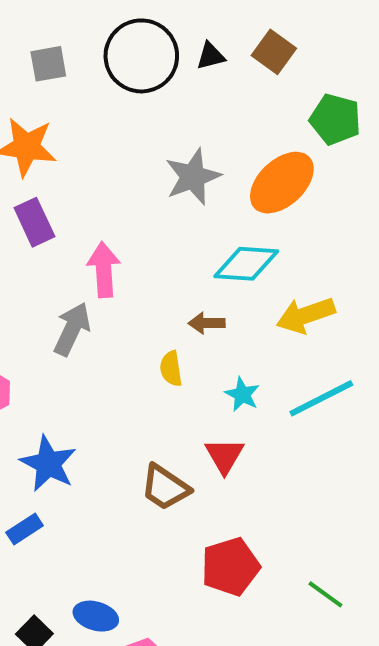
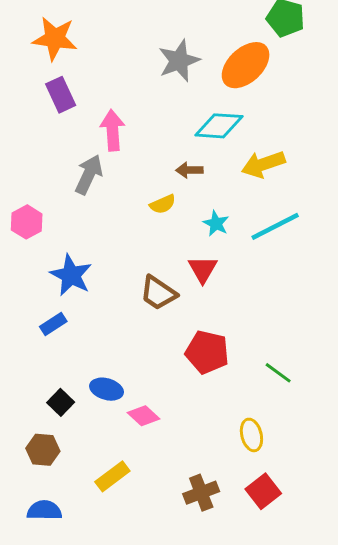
yellow semicircle: (171, 369) -> (163, 204), turned -105
red pentagon: (230, 567) -> (207, 352), turned 30

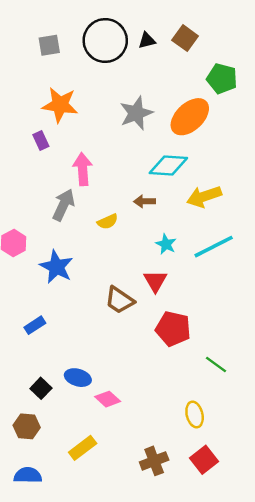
orange star: (55, 39) -> (60, 105), moved
purple rectangle: (61, 95) -> (41, 141), size x0.7
yellow semicircle: (163, 204) -> (108, 222), moved
blue star: (71, 275) -> (56, 267), moved
red pentagon: (207, 352) -> (173, 329), moved

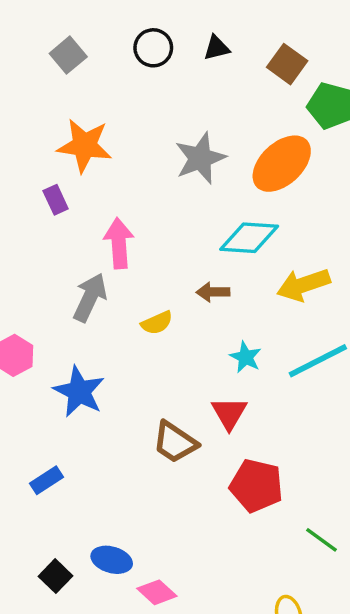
brown square: (185, 38) -> (287, 64), moved
black circle: (105, 40) -> (153, 48), size x0.6
gray square: (49, 45) -> (68, 55), turned -30

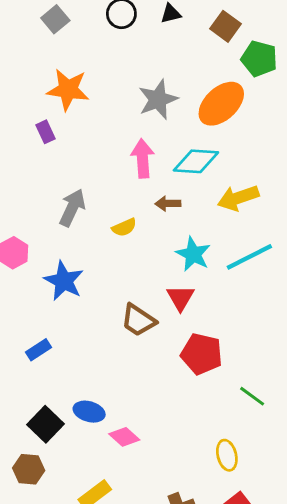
pink arrow: (119, 243) -> (143, 159), moved
cyan star: (246, 357) -> (193, 254), size x1.4
black square: (56, 576) -> (46, 424), size x1.4

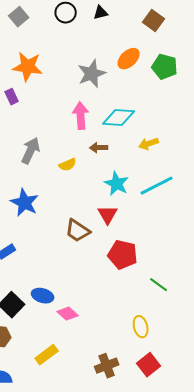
brown square: (225, 26) -> (154, 21), moved
green pentagon: (259, 59) -> (165, 67), moved
orange ellipse: (221, 104) -> (129, 59), moved, size x0.7
yellow arrow: (238, 198) -> (149, 144), size x0.7

